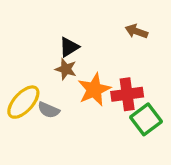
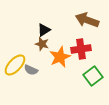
brown arrow: (137, 31) -> (87, 20), size x1.6
red cross: (127, 94) -> (81, 49), moved

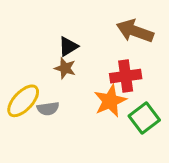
orange star: (60, 57) -> (110, 101), moved
gray semicircle: (31, 70) -> (48, 109), turned -32

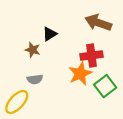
brown star: (65, 68) -> (33, 50), moved
yellow ellipse: (23, 101) -> (17, 102), moved

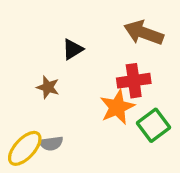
brown star: (33, 50) -> (48, 87), moved
gray semicircle: (35, 79) -> (51, 143), moved

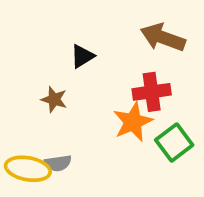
yellow ellipse: (25, 148) -> (28, 169), turned 57

